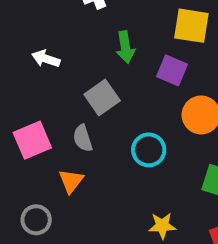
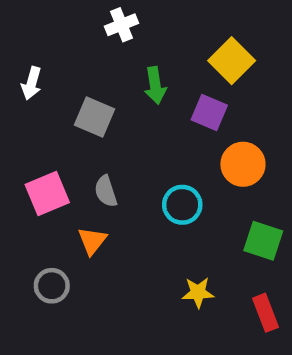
yellow square: (191, 26) -> (232, 61), turned 36
white arrow: (46, 59) -> (31, 83), moved, turned -92
gray square: (102, 98) -> (94, 117), moved, turned -32

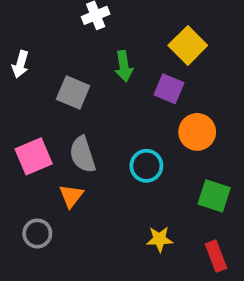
gray semicircle: (106, 191) -> (82, 155), size x1.4

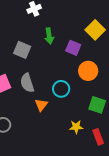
yellow square: (188, 45) -> (95, 30), moved
orange triangle: (71, 196) -> (41, 105), moved
yellow star: (160, 239) -> (76, 127), moved

